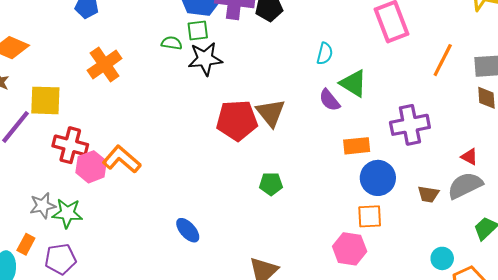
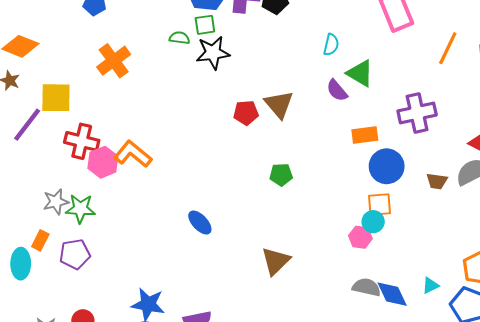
red pentagon: (237, 120) -> (246, 113), size x0.6
pink hexagon: (350, 249) -> (360, 237), size x0.7
cyan circle: (442, 258) -> (373, 222), moved

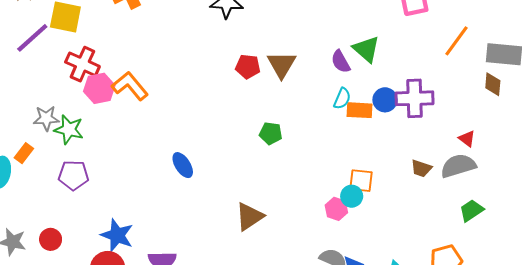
cyan semicircle: (331, 45) -> (342, 99), moved
blue circle: (387, 166) -> (385, 100), moved, size x0.7
purple pentagon: (75, 254) -> (73, 175), moved

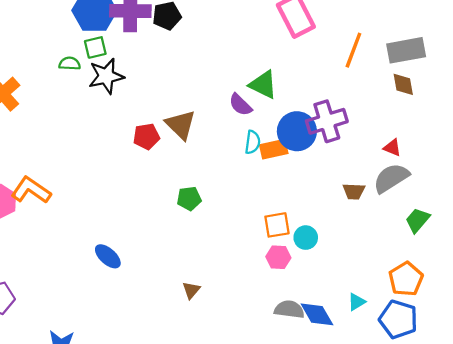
blue circle: (385, 100) -> (297, 131), size x1.5
orange square: (361, 181) -> (277, 225), moved
cyan circle: (352, 196) -> (306, 238), moved
brown triangle: (249, 217) -> (191, 290), size x0.6

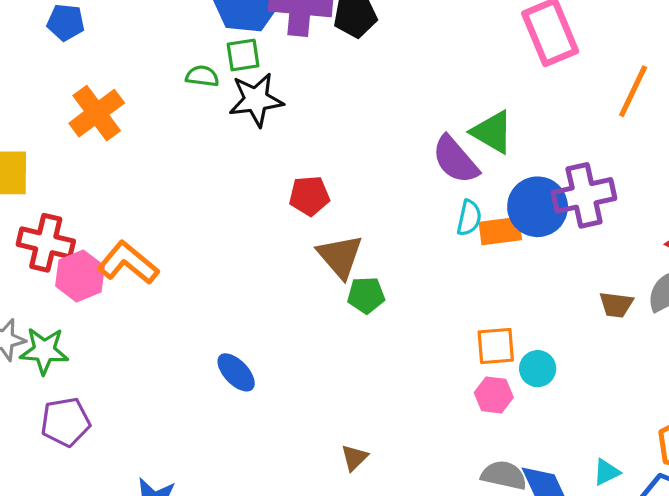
purple semicircle: (240, 105) -> (455, 160), size x1.4
brown triangle: (181, 125) -> (340, 256), moved
brown triangle: (191, 290) -> (354, 458), moved

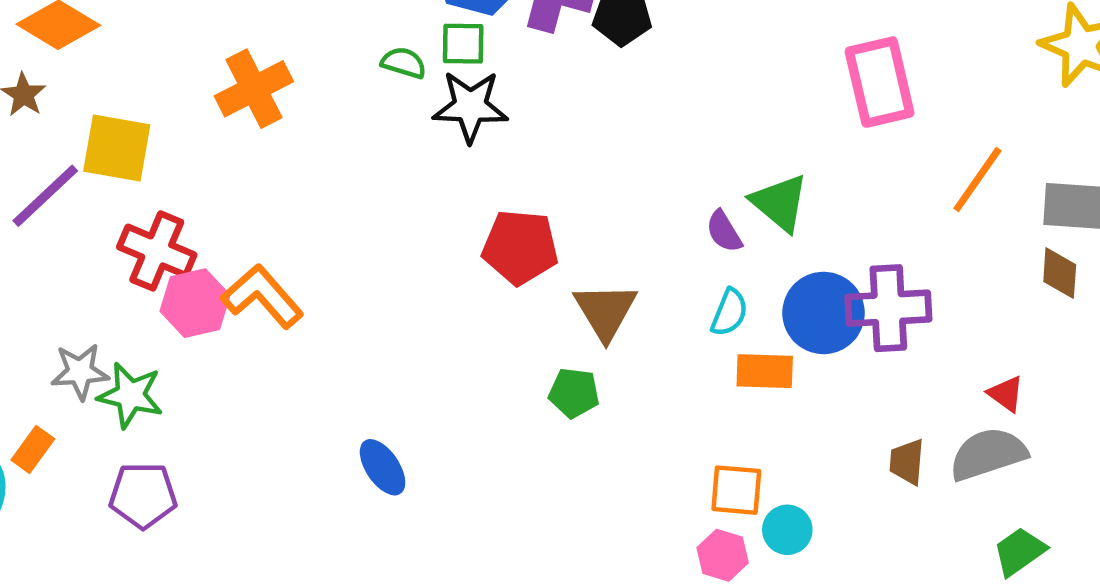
purple semicircle: (455, 160) -> (724, 231), size x0.6
red pentagon: (309, 196) -> (520, 247), size x1.4
orange rectangle: (500, 231) -> (765, 371), moved
brown triangle: (340, 256) -> (605, 311), moved
brown trapezoid: (616, 305) -> (907, 462), turned 78

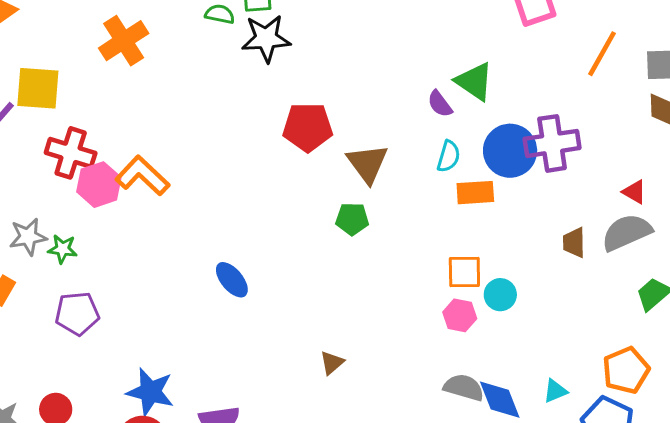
green star: (130, 395) -> (63, 249), size x0.7

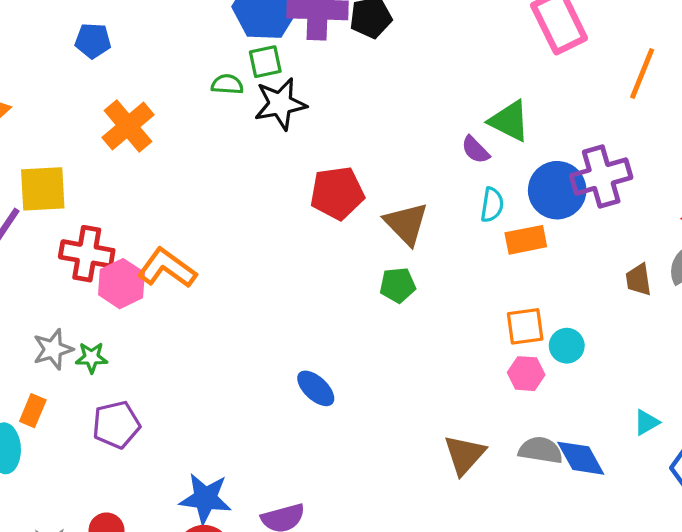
blue ellipse: (232, 280) -> (316, 388), moved
brown triangle: (332, 363) -> (464, 455), moved, size x1.6
cyan triangle: (555, 391) -> (646, 422), moved

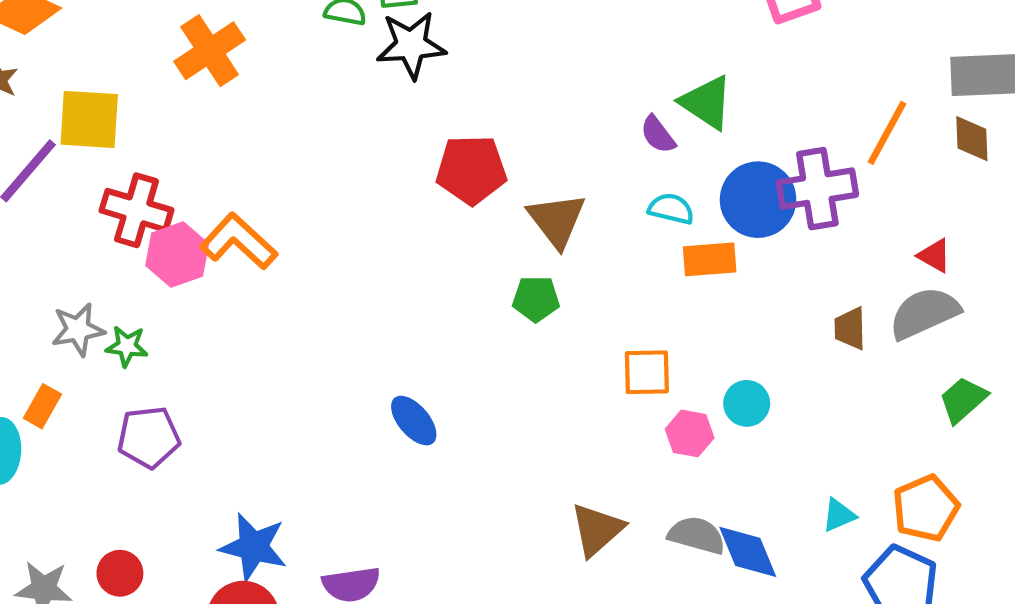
orange line: (642, 73) -> (887, 133), moved
cyan semicircle: (492, 205) -> (671, 209), turned -92
orange square: (525, 326) -> (647, 372), moved

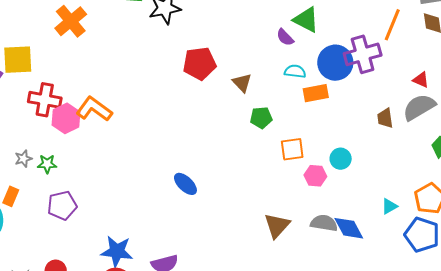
brown triangle: (557, 220) -> (242, 83), size x0.7
green pentagon: (536, 299) -> (261, 118), moved
gray star: (78, 330) -> (23, 159), size x0.7

